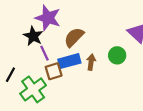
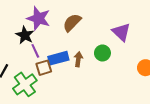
brown semicircle: (74, 37) -> (72, 23), moved

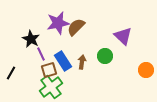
purple star: (38, 18) -> (58, 23), moved, turned -30
blue rectangle: (58, 58) -> (63, 61), turned 72
green cross: (25, 84) -> (51, 87), moved

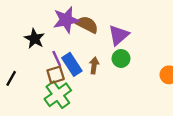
brown semicircle: (76, 27) -> (87, 25), turned 72
purple triangle: (123, 36) -> (119, 35), moved, turned 36
purple line: (41, 54) -> (57, 58), moved

